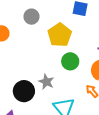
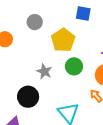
gray star: (46, 82) -> (44, 71), moved

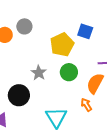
blue square: (83, 14) -> (85, 31), moved
gray circle: (35, 22) -> (24, 26), moved

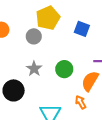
gray circle: (24, 26) -> (34, 36), moved
yellow pentagon: (62, 45) -> (48, 18), moved

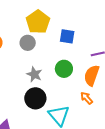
blue square: (82, 29) -> (67, 36), moved
black circle: (14, 90) -> (35, 98), moved

